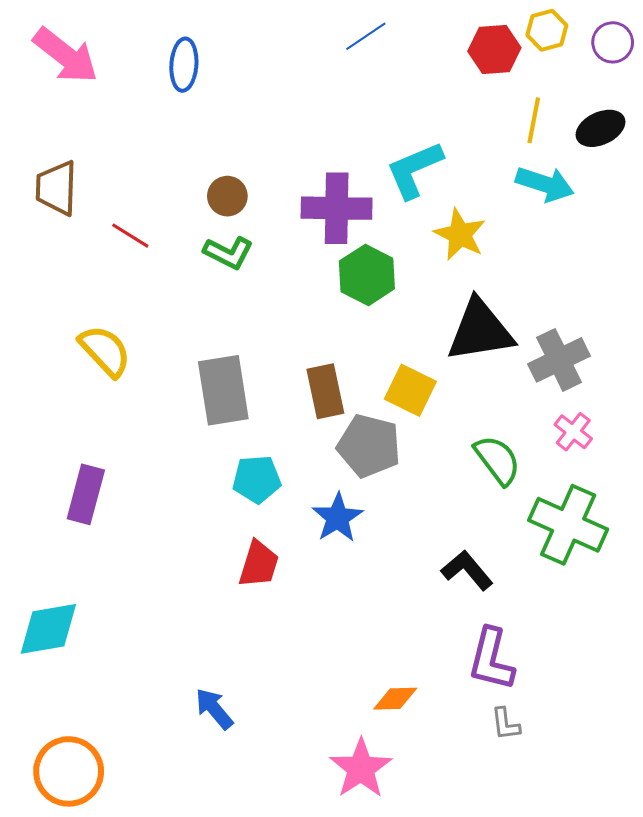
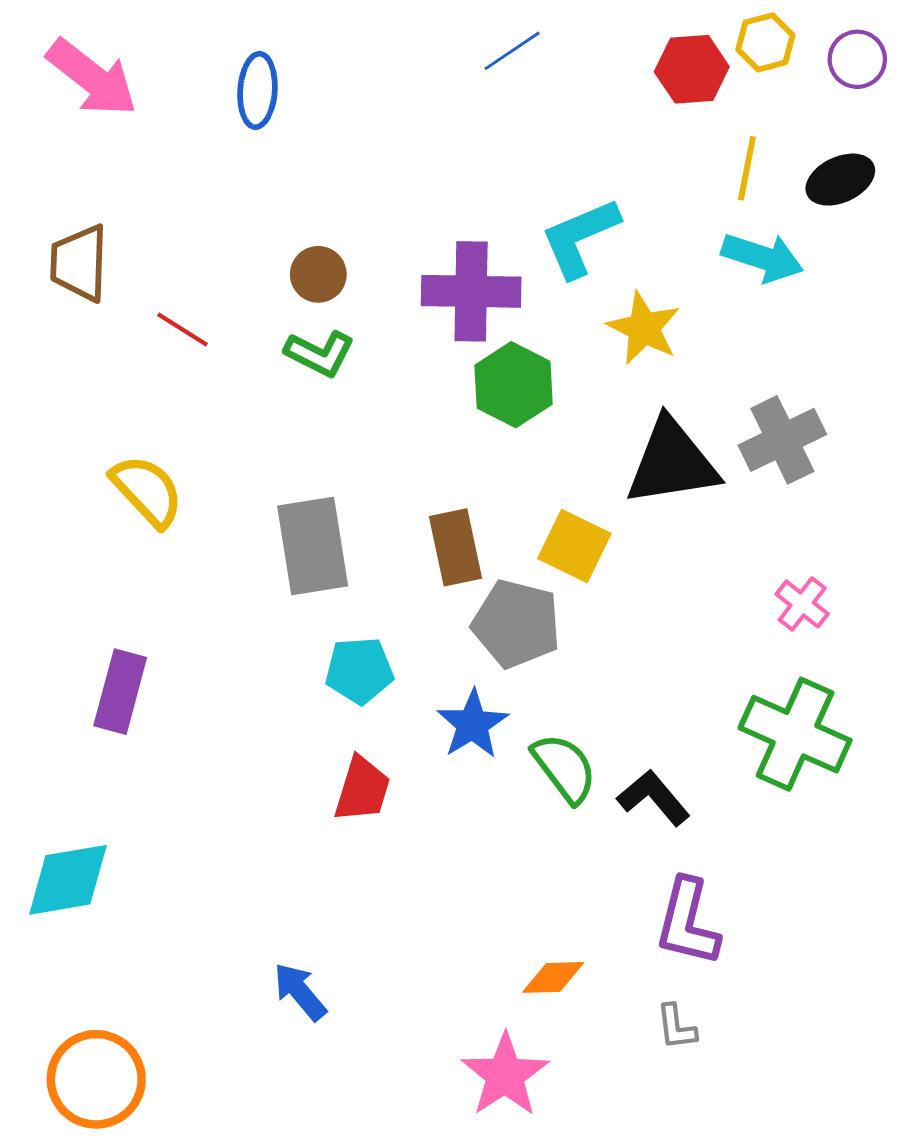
gray cross: (559, 360) -> (782, 440), moved
green semicircle: (497, 460) -> (564, 768), moved
gray L-shape: (505, 724) -> (676, 1027), moved

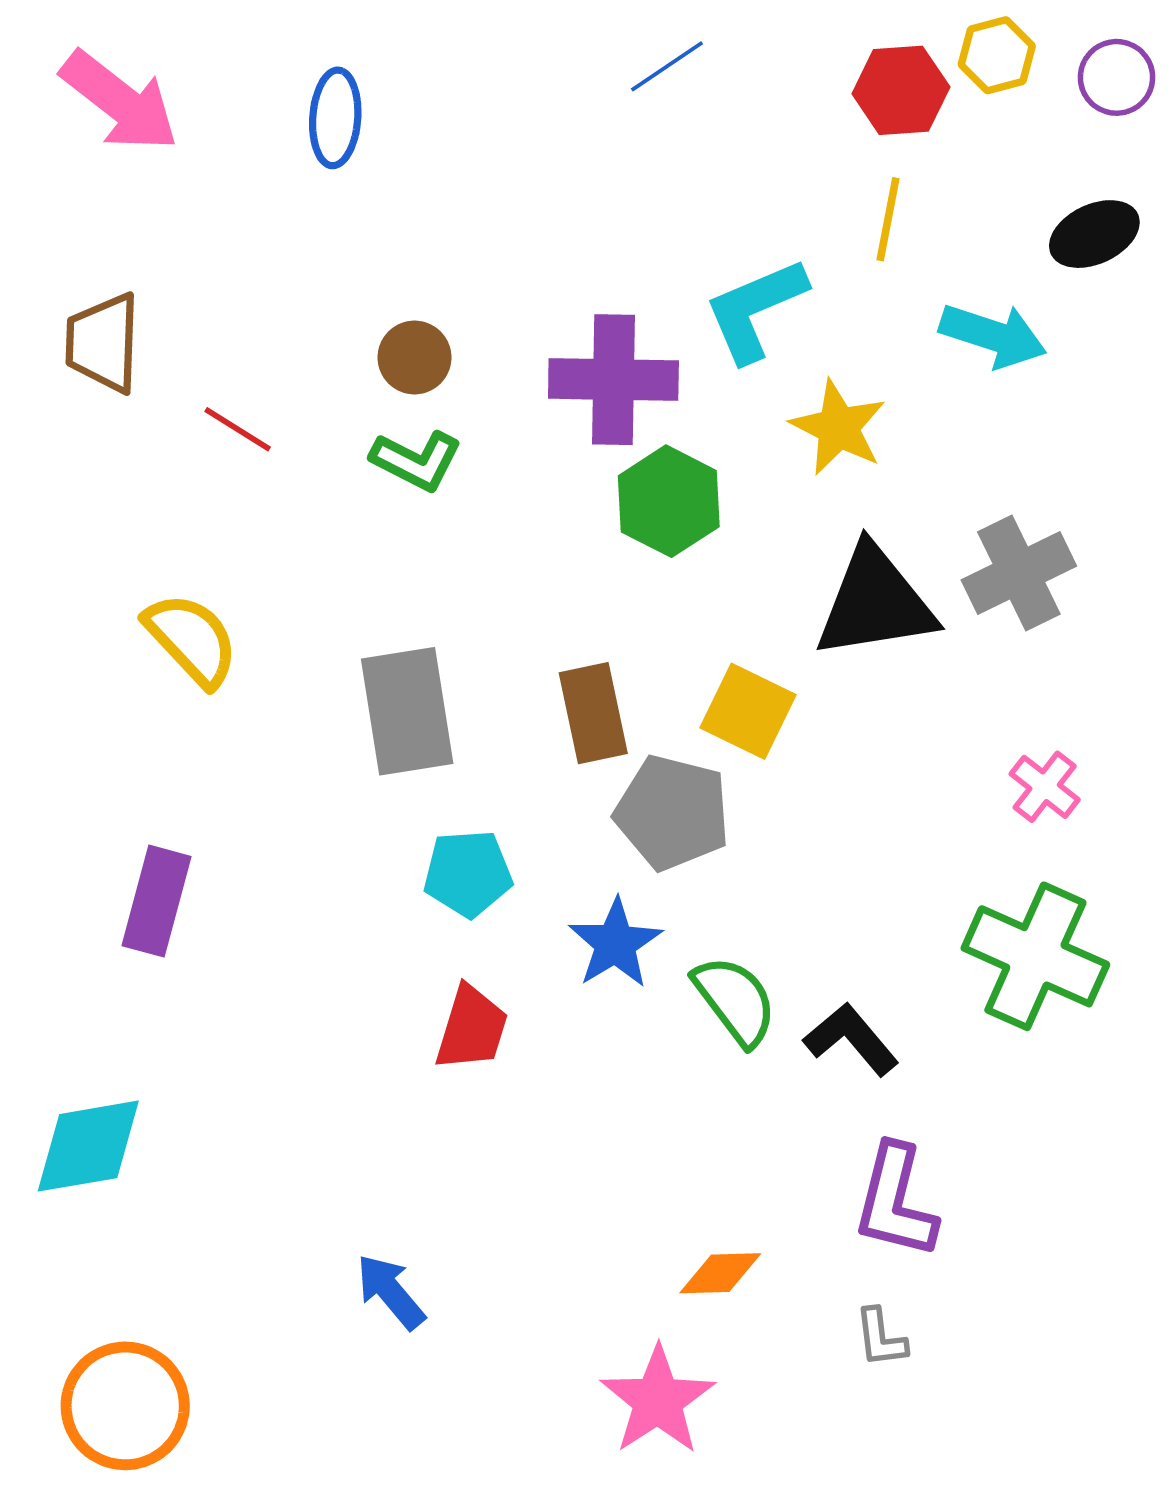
yellow line: (747, 168) -> (888, 219), moved

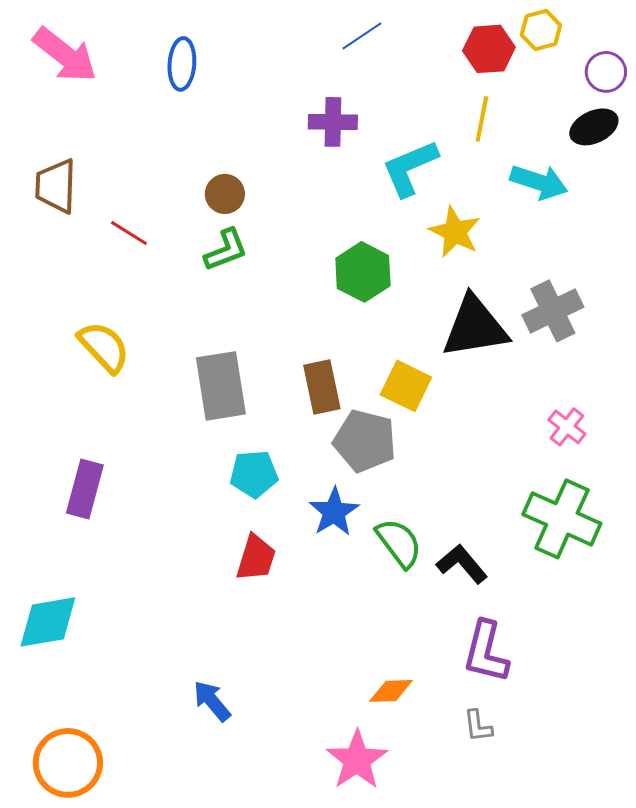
purple circle: (1117, 77) -> (606, 72), moved
purple cross: (613, 380) -> (333, 122), moved, size x0.7
green L-shape: (416, 461) -> (226, 250), turned -48

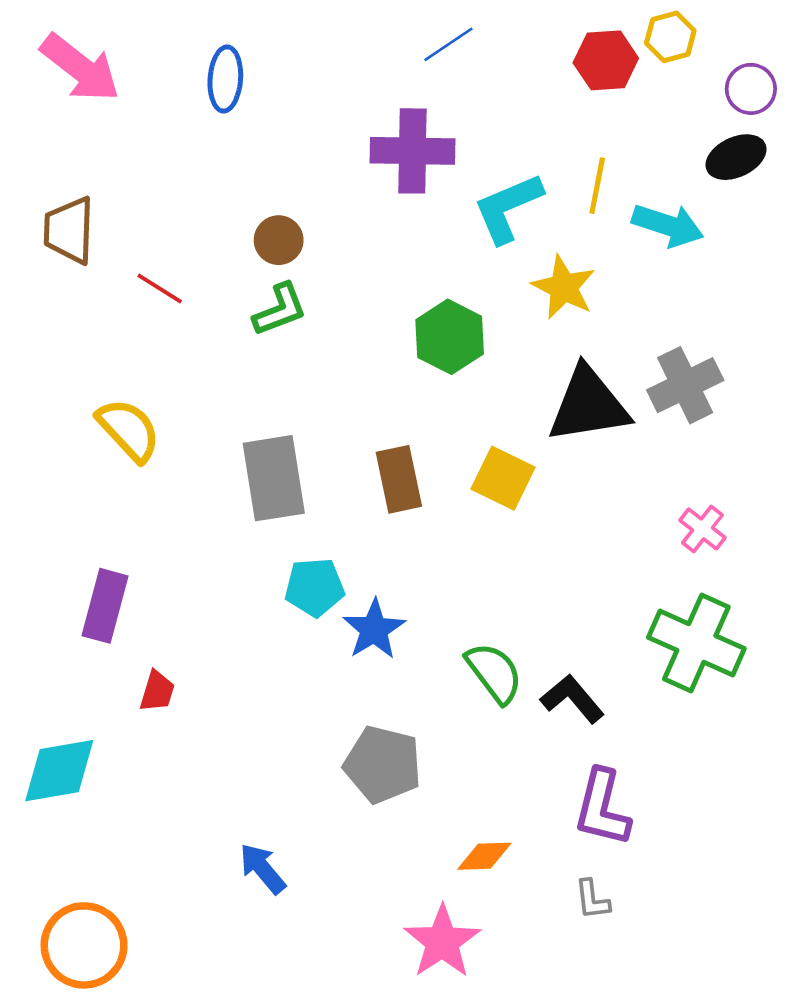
yellow line: (482, 119) -> (597, 186), moved
purple cross: (333, 122) -> (412, 151), size x1.4
gray pentagon: (365, 441) -> (383, 764), moved
blue star: (334, 512) -> (374, 629), moved
red trapezoid: (256, 558) -> (157, 691), moved, size x0.7

